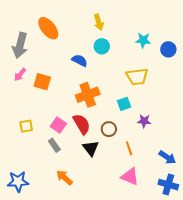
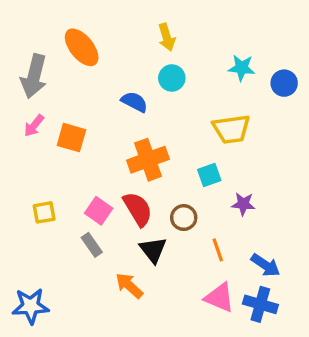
blue arrow: (167, 157) -> (265, 265), moved
orange arrow: (64, 178) -> (129, 286), moved
blue cross: (168, 185) -> (260, 304), moved

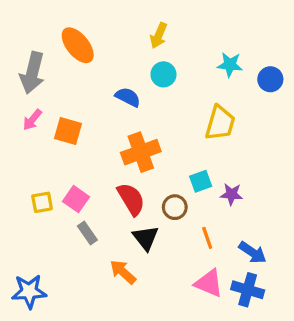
yellow arrow: (167, 37) -> (159, 36), turned 40
yellow trapezoid: (231, 129) -> (220, 123), turned -66
cyan square: (209, 175) -> (201, 181), moved
pink square: (99, 211) -> (76, 199), moved

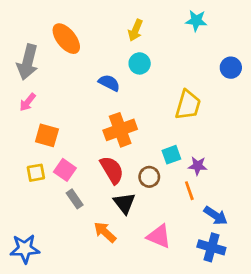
cyan star: (230, 65) -> (196, 21), moved
orange square: (68, 131) -> (47, 135), moved
orange line: (207, 238) -> (189, 191), moved
pink triangle: (209, 283) -> (159, 236), moved

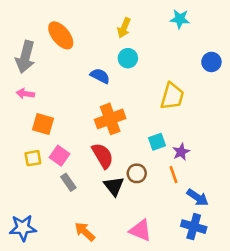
pink arrow: (28, 102) -> (25, 94), turned 60
purple star: (198, 166) -> (181, 152), turned -30
brown circle: (149, 177) -> (137, 173), moved
orange arrow: (105, 232) -> (85, 232), moved
pink triangle: (159, 236) -> (141, 230), moved

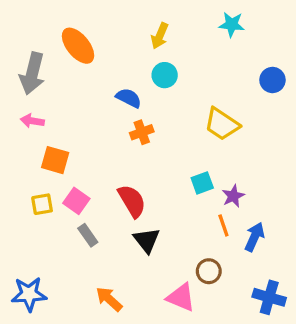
yellow trapezoid: (172, 96) -> (222, 124), turned 108
orange cross: (110, 119) -> (142, 132), moved, size x0.6
brown circle: (137, 173) -> (209, 271), moved
blue arrow: (198, 197) -> (255, 237), moved, turned -100
blue cross: (194, 227) -> (269, 297), moved

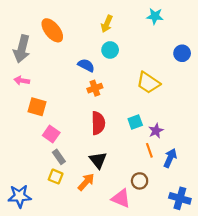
red semicircle: (132, 201) -> (98, 123), moved, turned 30
yellow square: (42, 204) -> (56, 177), moved, turned 32
orange arrow: (109, 299) -> (86, 182), moved, turned 90

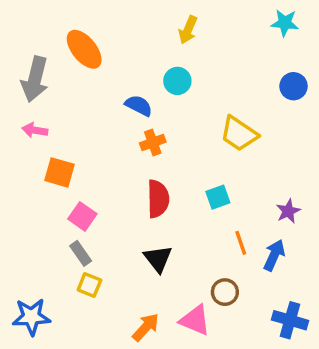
cyan star: (155, 16) -> (285, 23), moved
yellow arrow: (107, 24) -> (188, 30), moved
purple star: (156, 131) -> (288, 211), moved
gray rectangle: (59, 157) -> (81, 253), moved
orange arrow: (86, 182) -> (146, 327), moved

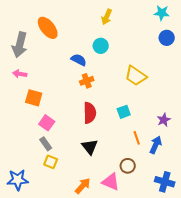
blue circle: (294, 86) -> (167, 38), moved

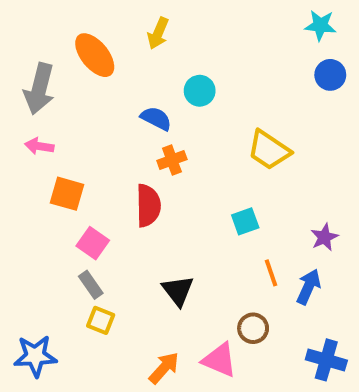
yellow arrow: (107, 17) -> (158, 33), moved
red semicircle: (90, 113) -> (148, 206), moved

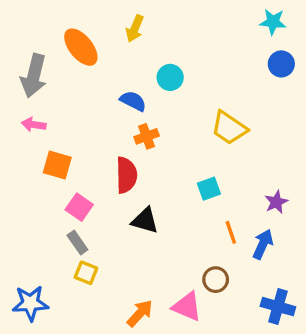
black triangle: (178, 291) -> (145, 221), moved, turned -36

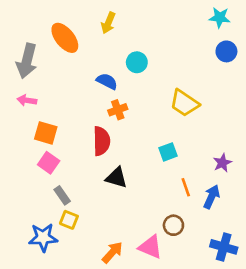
pink square: (79, 207) -> (49, 163), moved
blue star: (30, 303) -> (43, 237), moved

